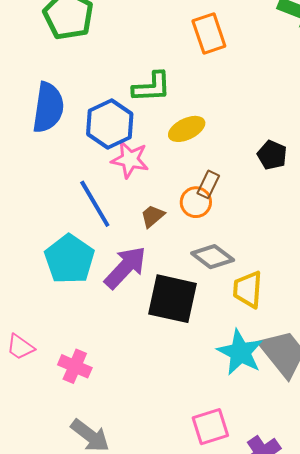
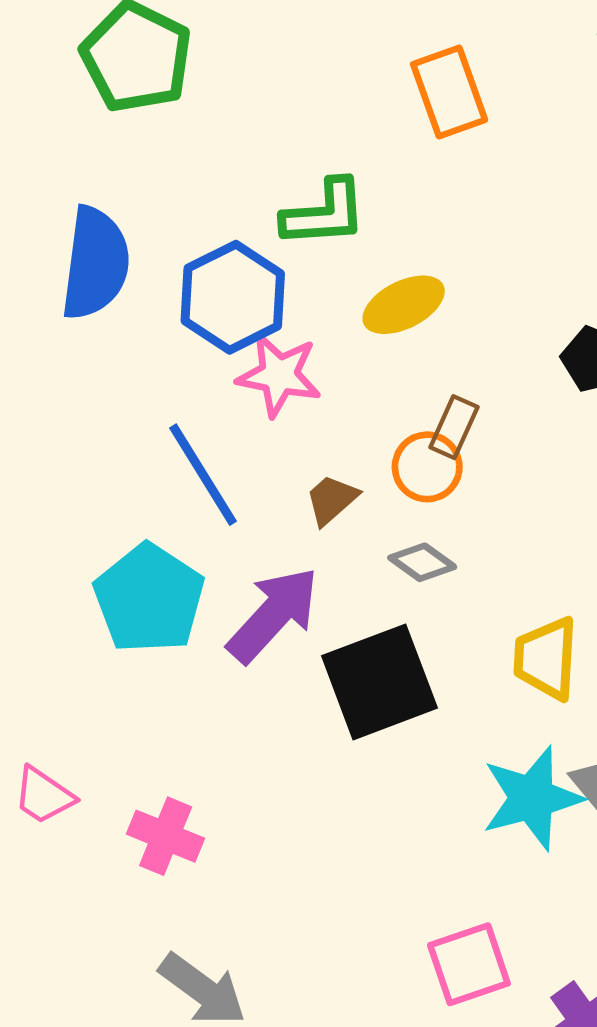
gray diamond: (213, 257) -> (422, 562), moved, size x0.7
black square: (172, 299) -> (379, 682), turned -32
cyan star: (240, 352) -> (532, 798), turned 30

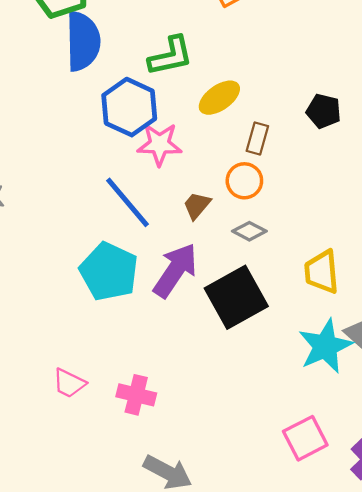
blue semicircle: (95, 263) -> (83, 41), moved
brown rectangle: (454, 427) -> (257, 138), moved

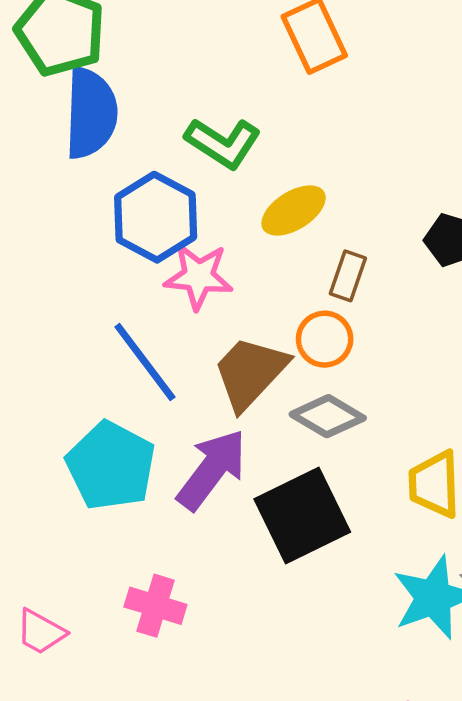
green L-shape: (171, 56) -> (223, 143), turned 42
brown trapezoid: (197, 205) -> (250, 373), size x1.8
gray diamond: (249, 231) -> (328, 416), size x1.4
pink cross: (136, 395) -> (155, 606), moved

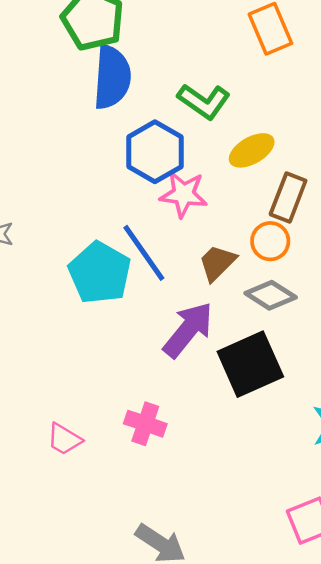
brown rectangle: (348, 276) -> (288, 198), size x1.4
brown trapezoid: (250, 373) -> (217, 263), size x0.7
cyan pentagon: (111, 466) -> (100, 273), moved

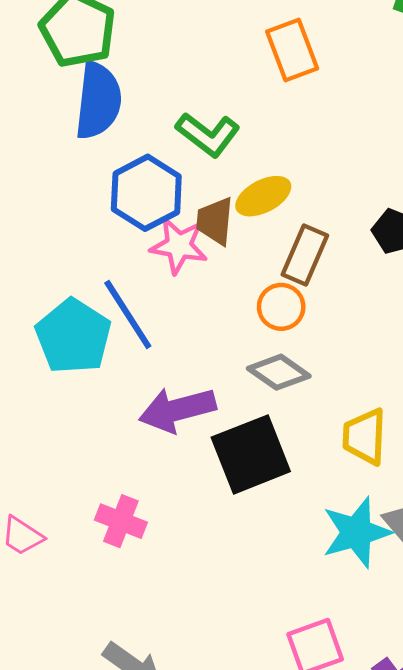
brown trapezoid: (217, 263) -> (215, 221), moved, turned -42
purple arrow: (188, 330) -> (177, 410), turned -146

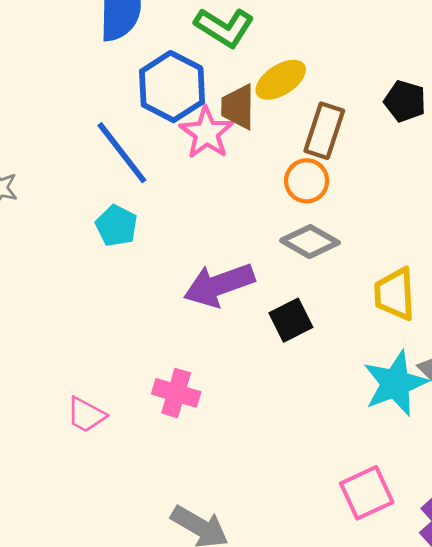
pink star: (179, 246) -> (207, 133), turned 30
blue line: (128, 315) -> (122, 153), moved
cyan pentagon: (73, 336) -> (117, 226), size x0.6
black square: (251, 454) -> (291, 320), size x0.6

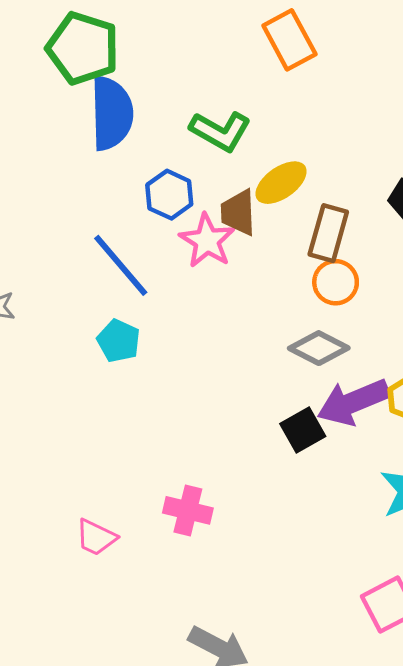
blue hexagon: (172, 87) -> (169, 195), size x0.7
orange circle: (307, 181) -> (336, 282), moved
purple arrow: (219, 285) -> (353, 402), moved

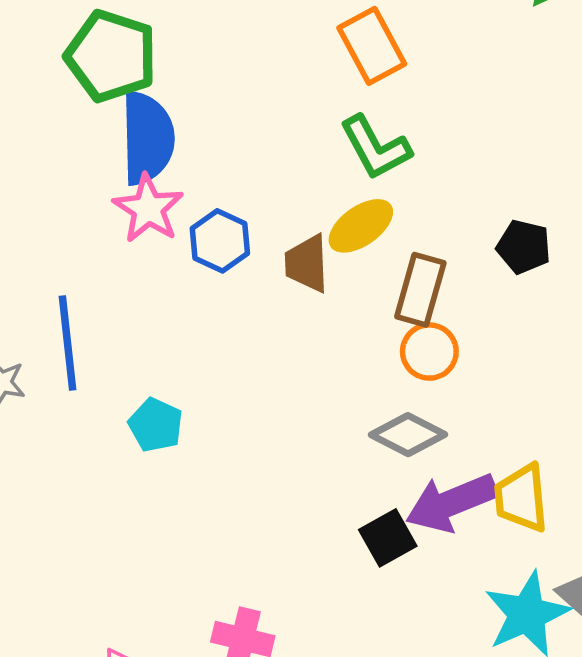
green L-shape: (220, 131) -> (375, 148), moved, turned 32
pink star: (207, 241) -> (148, 209), moved
blue line: (121, 265) -> (68, 343), moved, turned 34

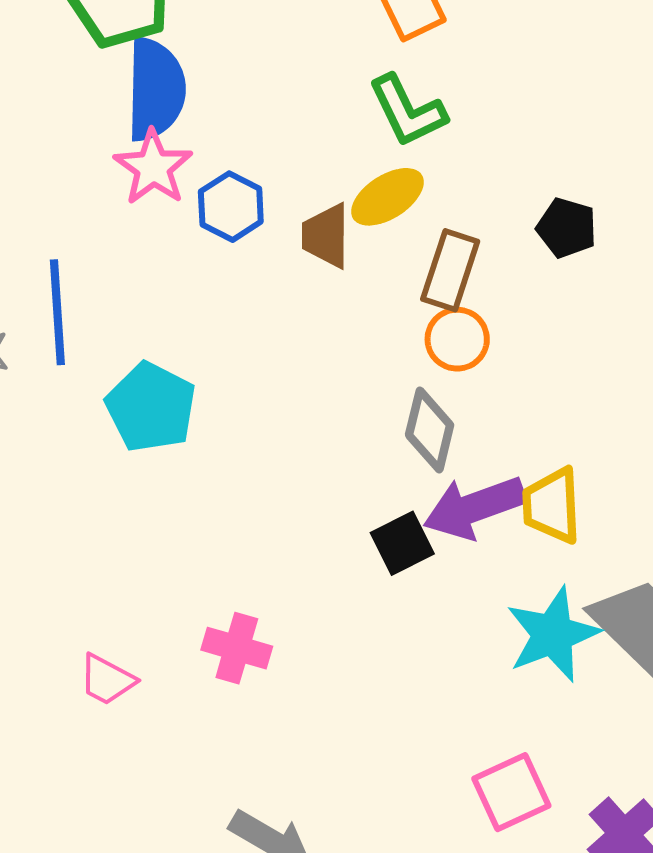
cyan pentagon: (156, 425) -> (151, 407), size x1.5
gray diamond: (408, 435) -> (430, 430), turned 74

